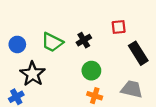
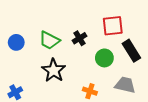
red square: (119, 27) -> (113, 26), size x1.5
green circle: (91, 71) -> (104, 58), moved
black star: (33, 74) -> (54, 70), moved

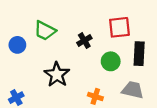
green trapezoid: (49, 40) -> (45, 31), moved
black rectangle: (131, 51) -> (139, 54), turned 35

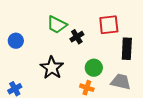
green trapezoid: (45, 31) -> (57, 25), moved
green circle: (111, 61) -> (94, 68), moved

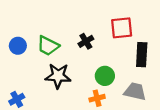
green trapezoid: (57, 25) -> (48, 46), moved
black star: (52, 68) -> (58, 76), turned -30
orange cross: (87, 88) -> (97, 98), turned -32

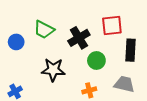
black cross: (86, 41) -> (79, 38), size x1.5
green trapezoid: (48, 46) -> (44, 30), moved
green circle: (105, 76) -> (96, 60), moved

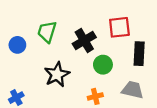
green trapezoid: (44, 30) -> (47, 32), turned 80
black star: (53, 70) -> (57, 75), turned -30

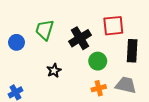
black star: (57, 75) -> (54, 70), size x0.6
orange cross: (95, 96) -> (99, 88), moved

